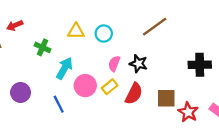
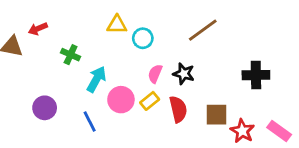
yellow triangle: (76, 31) -> (117, 25), moved
red semicircle: (134, 94) -> (178, 109), turned -40

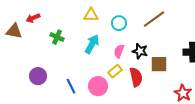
cyan circle: (143, 38) -> (119, 23), moved
cyan arrow: (96, 79) -> (92, 44), moved
pink circle: (121, 100) -> (98, 86), moved
brown square: (216, 115) -> (159, 64), moved

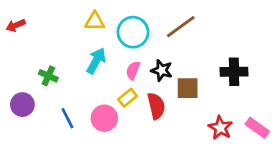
cyan circle: (119, 23) -> (133, 32), size x1.5
green cross: (57, 37) -> (48, 76), moved

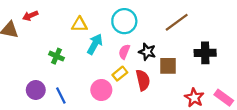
yellow triangle: (95, 21) -> (79, 24), moved
brown line: (181, 27) -> (177, 22), moved
purple circle: (22, 105) -> (36, 90), moved
blue line: (67, 118) -> (61, 95), moved

